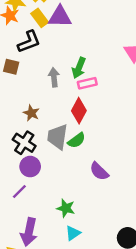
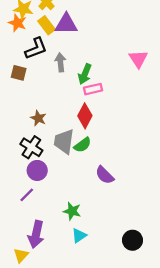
gray arrow: (54, 77) -> (60, 62), moved

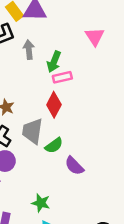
pink triangle: (138, 59) -> (95, 37), moved
green semicircle: (83, 145) -> (54, 145), moved

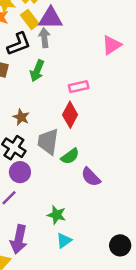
pink triangle: (95, 37) -> (112, 45), turned 30
gray arrow: (29, 50) -> (44, 38), moved
green arrow: (54, 62) -> (37, 71), moved

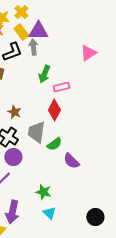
green arrow: (37, 71) -> (44, 74), moved
cyan triangle: (64, 241) -> (49, 213), turned -40

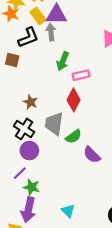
green star: (43, 192) -> (32, 187), moved

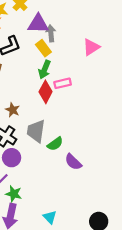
yellow rectangle: (38, 16) -> (43, 48), moved
gray arrow: (51, 32) -> (51, 33), moved
red diamond: (74, 100) -> (46, 92), moved

